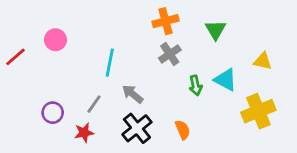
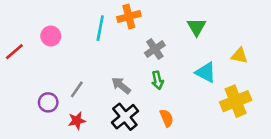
orange cross: (166, 21) -> (129, 16), moved
cyan line: (110, 63) -> (100, 28), moved
green arrow: (196, 85) -> (157, 80), moved
gray line: (94, 104) -> (77, 89), moved

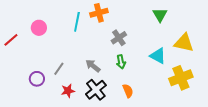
green triangle: (197, 27) -> (160, 15), moved
yellow triangle: (239, 56) -> (184, 43), size x1.5
red star: (77, 121) -> (68, 91), moved

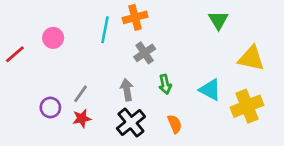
gray cross: (119, 38) -> (145, 53), moved
cyan triangle: (158, 56) -> (210, 90), moved
gray arrow: (93, 66) -> (127, 90), turned 42
red star: (68, 91) -> (82, 118), moved

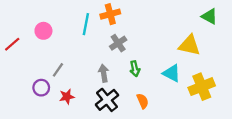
green triangle: (218, 20) -> (210, 16), moved, turned -30
yellow triangle: (251, 58) -> (189, 45), moved
gray line: (80, 94) -> (58, 70), moved

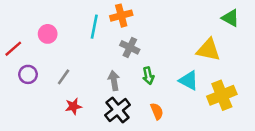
gray cross: (118, 43) -> (130, 47), turned -30
purple circle: (41, 88) -> (28, 74), moved

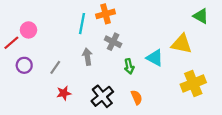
pink circle: (48, 34) -> (28, 30), moved
gray arrow: (114, 81) -> (87, 57), moved
cyan triangle: (189, 81) -> (155, 58), moved

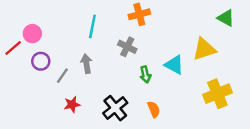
orange cross: (106, 14) -> (139, 14), moved
yellow triangle: (182, 44) -> (204, 49), turned -30
gray arrow: (87, 57) -> (86, 64), moved
purple circle: (24, 65) -> (41, 61), moved

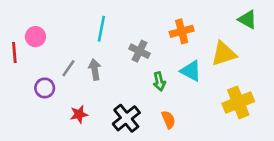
orange cross: (139, 14) -> (182, 31), moved
red line: (13, 48) -> (14, 52), turned -54
purple circle: (41, 61) -> (45, 88), moved
gray line: (62, 76) -> (68, 68), moved

